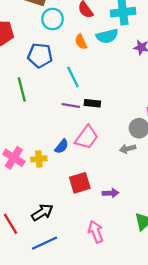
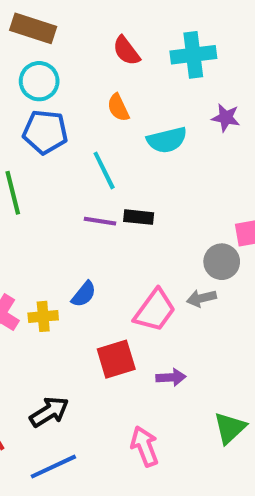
cyan circle: (53, 19) -> (39, 81), moved
cyan semicircle: (107, 36) -> (167, 140), moved
pink trapezoid: (87, 137) -> (155, 310), moved

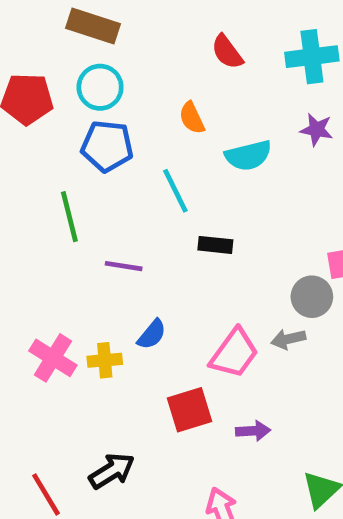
red semicircle: (126, 51) -> (227, 52), moved
cyan cross: (193, 55) -> (312, 57), moved
purple line: (100, 221) -> (124, 266), moved

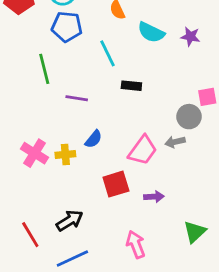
purple star: (317, 130) -> (190, 37), moved
cyan semicircle: (248, 155) -> (151, 32), turned 40

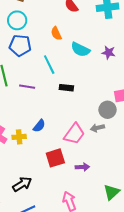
purple line: (77, 98) -> (27, 87), moved

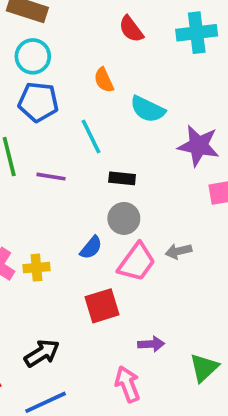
purple star: (109, 52) -> (199, 146), moved, size x1.6
gray circle: (108, 110) -> (124, 218), moved
blue semicircle: (39, 126) -> (91, 248), moved
purple arrow: (82, 167) -> (151, 344), moved

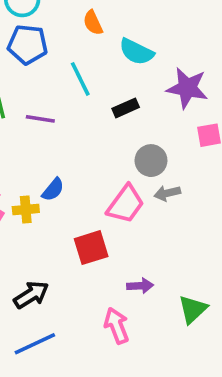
black rectangle: (122, 178) -> (126, 108), moved, turned -30
gray circle: (124, 218) -> (151, 161), moved
blue semicircle: (91, 248) -> (53, 190), moved

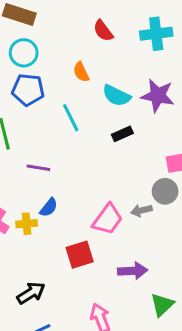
purple star: (187, 88) -> (158, 96), moved
black rectangle: (126, 108) -> (122, 134), moved
purple line: (40, 119) -> (38, 168), moved
gray circle: (151, 161) -> (165, 191), moved
purple arrow: (140, 286) -> (133, 271), moved, size x1.4

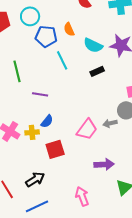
blue pentagon: (28, 90) -> (46, 36), moved
red square: (80, 255) -> (55, 149), moved

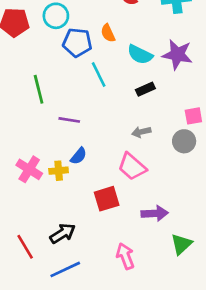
gray arrow: (110, 123) -> (141, 132), moved
pink trapezoid: (87, 129) -> (132, 167), turned 95
red square: (55, 149) -> (107, 199), moved

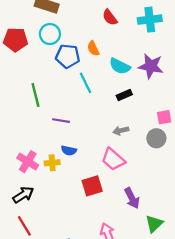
blue semicircle: (79, 156) -> (69, 150), turned 64
purple arrow: (155, 213) -> (132, 198), turned 65
black arrow: (63, 233) -> (23, 195), moved

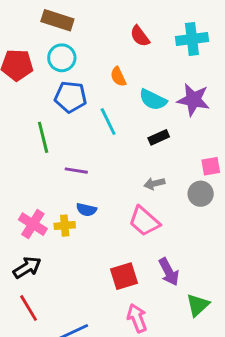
blue pentagon: (68, 56) -> (70, 97), moved
red square: (92, 186) -> (124, 276), moved

